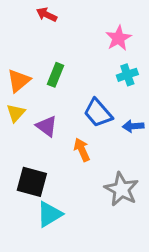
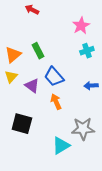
green rectangle: (55, 75) -> (38, 51), turned -49
blue trapezoid: (98, 113) -> (54, 77), moved
gray star: (121, 189) -> (83, 129), turned -30
cyan triangle: (50, 214) -> (61, 146), moved

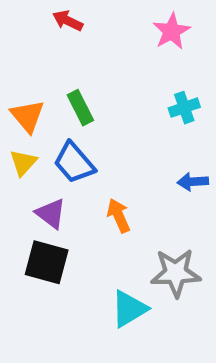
pink star: (81, 26) -> (172, 31), moved
orange triangle: (13, 55) -> (27, 116), turned -30
blue trapezoid: (54, 77) -> (74, 163), moved
purple triangle: (32, 86) -> (51, 214), moved

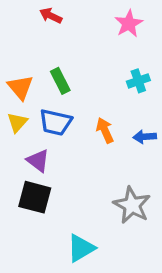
blue trapezoid: (74, 163) -> (56, 122), turned -36
orange arrow: (119, 216) -> (105, 130), moved
gray star: (176, 273) -> (132, 205), turned 30
cyan triangle: (129, 309) -> (81, 248), moved

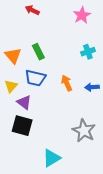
yellow triangle: (17, 122) -> (11, 86), moved

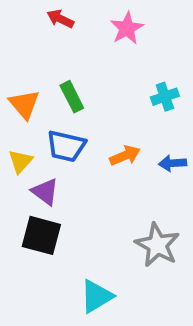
pink star: (82, 15) -> (127, 28), moved
orange arrow: (67, 83) -> (125, 156), turned 91

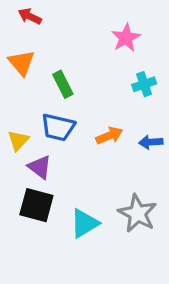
red arrow: (60, 19) -> (30, 16), moved
pink star: (127, 28) -> (126, 38), moved
orange triangle: (24, 104) -> (22, 63), moved
cyan triangle: (96, 296) -> (84, 223), moved

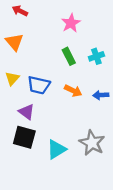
pink star: (126, 38) -> (71, 23), moved
green rectangle: (63, 84) -> (69, 56), moved
orange arrow: (109, 136) -> (73, 91), turned 49
yellow triangle: (18, 141) -> (12, 78), moved

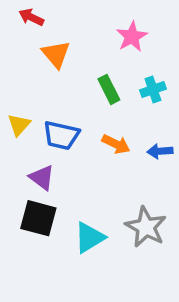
pink star: (71, 23) -> (132, 37), moved
orange triangle: (14, 42) -> (56, 54), moved

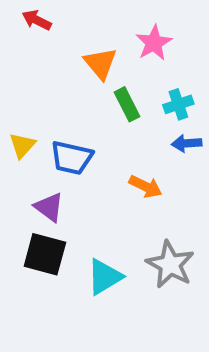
orange triangle: (56, 54) -> (100, 63), moved
orange arrow: (116, 144) -> (146, 186), moved
blue arrow: (160, 151) -> (187, 143), moved

